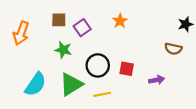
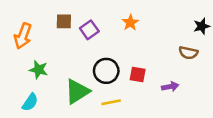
green star: (63, 50) -> (39, 70), moved
cyan semicircle: (36, 84) -> (30, 102), moved, size x0.7

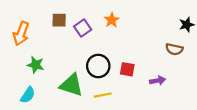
orange star: (130, 23) -> (112, 20), moved
green triangle: (77, 91) -> (71, 85), turned 50

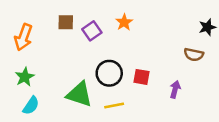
green star: (36, 65) -> (25, 77), moved, turned 30
purple arrow: (158, 81) -> (175, 89), turned -64

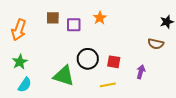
purple square: (92, 31) -> (74, 25), turned 35
yellow line: (114, 106) -> (108, 85), moved

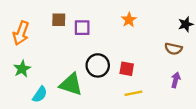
orange star: (100, 18) -> (129, 20), moved
purple arrow: (141, 72) -> (176, 80), moved
cyan semicircle: (25, 85) -> (40, 94), moved
yellow line: (108, 85) -> (133, 93), moved

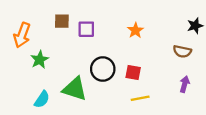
orange star: (129, 20) -> (135, 30), moved
green star: (22, 69) -> (40, 60), moved

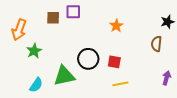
purple square: (86, 29) -> (73, 12), moved
brown semicircle: (182, 51) -> (156, 44), turned 84
purple arrow: (185, 84) -> (166, 78), moved
green triangle: (75, 89) -> (64, 76), turned -30

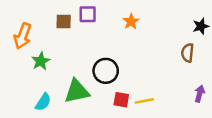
orange star: (116, 26) -> (131, 21), moved
red square: (114, 62) -> (121, 100), moved

